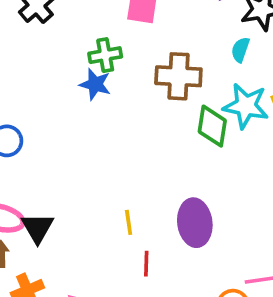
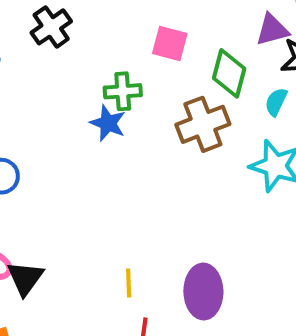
brown cross: (178, 76) -> (203, 124), turned -30
green diamond: (212, 126) -> (229, 73), moved

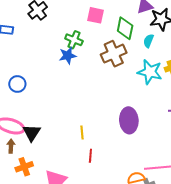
green cross: (123, 91) -> (74, 40), turned 30
blue star: (108, 123) -> (68, 55), turned -30
purple ellipse: (203, 292) -> (129, 120), moved

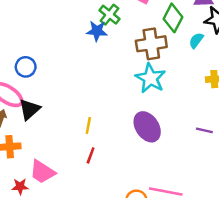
cyan star: (150, 72) -> (150, 78), moved
blue circle: (17, 84) -> (26, 67), moved
purple ellipse: (129, 120) -> (147, 127), turned -45

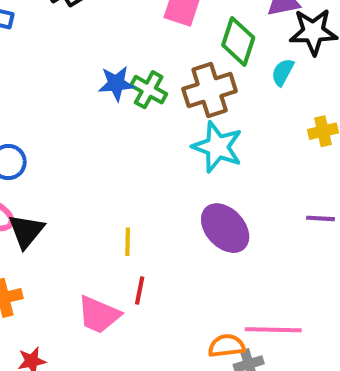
green cross: (110, 15) -> (149, 90), moved
pink trapezoid: (42, 172) -> (99, 315), moved

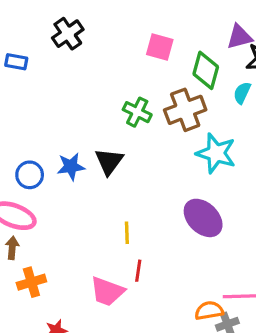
blue star: (116, 83) -> (71, 167), moved
cyan star: (217, 147) -> (216, 153), moved
black triangle: (26, 231) -> (109, 161), moved

